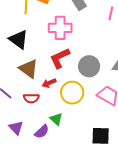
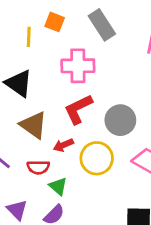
green triangle: (56, 119) -> (58, 186), moved

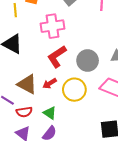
brown triangle: (34, 125) -> (27, 84), moved
red semicircle: (38, 167) -> (24, 112), moved

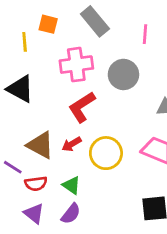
gray circle: (88, 60) -> (123, 74), moved

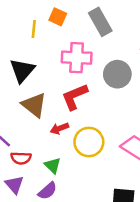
black triangle: (20, 89) -> (22, 70), turned 32
brown triangle: (40, 145) -> (34, 105), moved

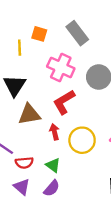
pink cross: (77, 58) -> (61, 67), turned 30
brown triangle: (34, 105) -> (29, 114), turned -40
red arrow: (59, 128) -> (54, 132), turned 105

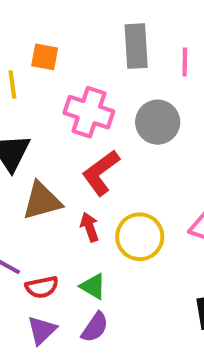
gray rectangle: (77, 33) -> (136, 46), moved, turned 40
purple triangle: (22, 187) -> (42, 330), turned 42

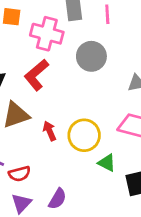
pink cross: (89, 112) -> (47, 34), moved
red L-shape: (101, 173) -> (36, 75), moved
green triangle: (93, 286) -> (107, 163), moved

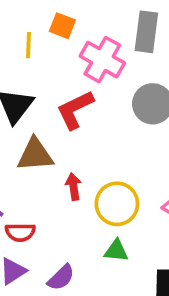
green triangle: (107, 163) -> (116, 251), moved, turned -36

